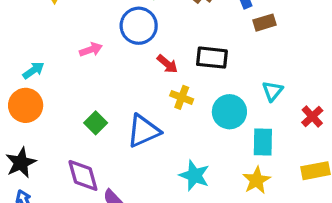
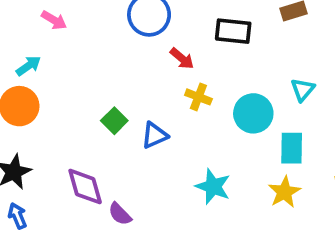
pink arrow: (91, 50) -> (54, 20), moved, turned 50
black rectangle: (212, 58) -> (233, 31), moved
green square: (96, 123) -> (114, 121), moved
blue triangle: (143, 131) -> (155, 135), size x0.7

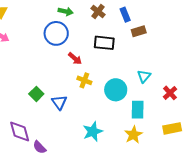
blue triangle: (155, 135) -> (59, 102), turned -42
cyan star: (213, 187) -> (93, 132), turned 30

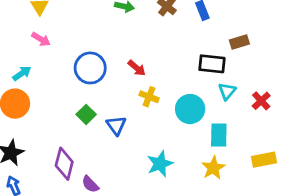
brown rectangle: (139, 31) -> (239, 42), moved
blue circle: (56, 33) -> (90, 68), moved
black rectangle: (104, 43) -> (212, 64), moved
red cross: (170, 93) -> (261, 101), moved
purple diamond: (20, 132) -> (64, 164), turned 30

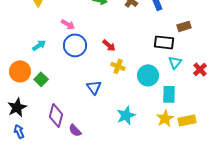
pink arrow: (41, 39) -> (68, 24), moved
cyan arrow: (22, 73) -> (39, 45), moved
green square: (86, 114) -> (41, 79), moved
yellow rectangle: (264, 160) -> (187, 120), moved

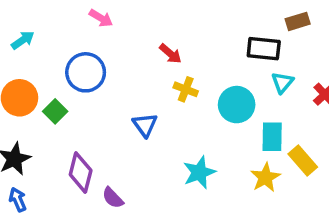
cyan arrow: (39, 45) -> (23, 40), moved
blue circle: (75, 45) -> (86, 72), moved
yellow rectangle: (187, 120) -> (303, 161), moved, turned 60

